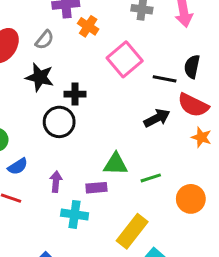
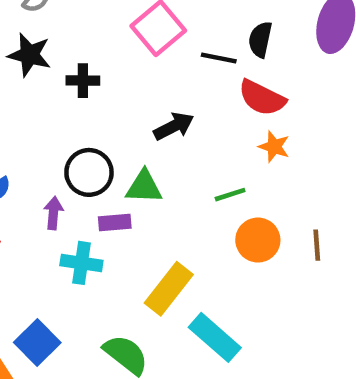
black arrow: (157, 118) -> (174, 126), moved
black circle: (59, 122) -> (89, 172), moved
green line: (151, 178) -> (230, 195), moved

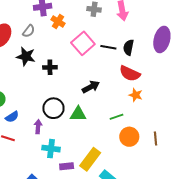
black line: (219, 58) -> (108, 47), moved
purple rectangle: (115, 222) -> (67, 166), moved

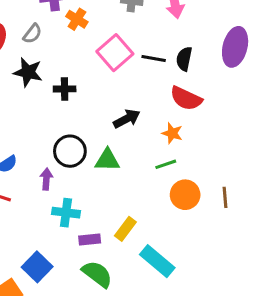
orange star: (136, 95) -> (172, 133), moved
yellow rectangle: (90, 159) -> (125, 229), size x0.7

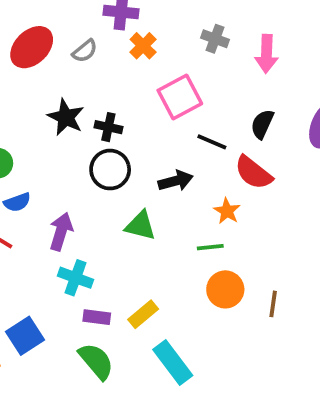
black line: (154, 58) -> (212, 142), moved
black star: (28, 72) -> (66, 117), moved
black circle: (70, 151) -> (110, 170), moved
purple arrow: (46, 179) -> (61, 232), size x1.4

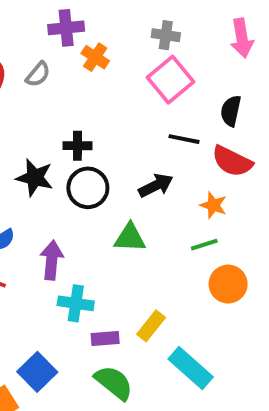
pink arrow: (267, 54) -> (242, 38), moved
pink square: (180, 97) -> (171, 80), moved
black star: (66, 117) -> (35, 178), moved

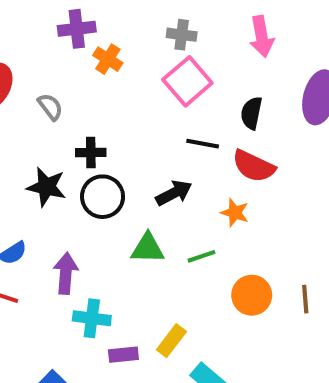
gray semicircle: (38, 74) -> (50, 107), moved, turned -76
green line: (204, 245) -> (201, 256), moved

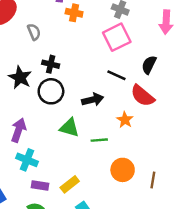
orange cross: (108, 59) -> (74, 13), turned -35

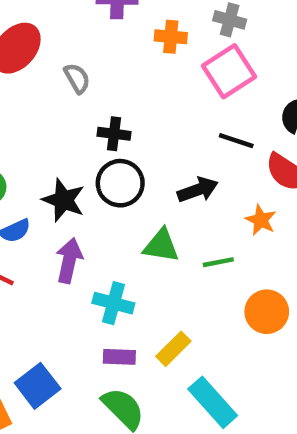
orange cross: (74, 13) -> (171, 37), moved
black star: (20, 77) -> (64, 200), moved
cyan cross: (27, 160) -> (113, 303), moved

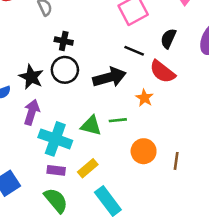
black arrow: (198, 190) -> (109, 77), size x1.4
green triangle: (161, 246) -> (91, 126), moved
cyan cross: (113, 303) -> (55, 139), size x1.4

